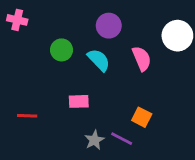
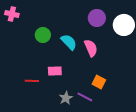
purple circle: (109, 26) -> (97, 18), moved
pink semicircle: (142, 59) -> (91, 48), moved
red line: (27, 116) -> (32, 81), moved

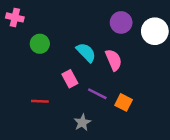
green circle: (43, 35) -> (40, 44), moved
pink rectangle: (55, 71) -> (70, 79), moved, turned 64
purple line: (85, 97) -> (97, 94), moved

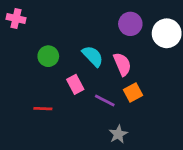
green circle: (40, 44) -> (48, 56), moved
orange square: (124, 102) -> (133, 92), moved, turned 35
gray star: (82, 122) -> (118, 134), moved

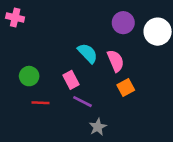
green circle: (48, 56) -> (29, 76), moved
purple line: (105, 101) -> (83, 102), moved
gray star: (118, 134) -> (98, 127), moved

